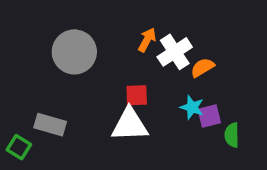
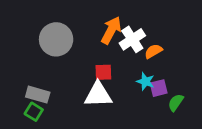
orange arrow: (147, 40) -> (111, 30), size x1.5
green semicircle: (232, 135) -> (176, 102), turned 36
green square: (19, 147) -> (34, 112), moved

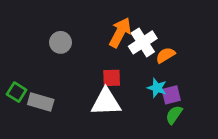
gray circle: (56, 39) -> (61, 42), size x0.6
green semicircle: (176, 102) -> (174, 115), moved
green square: (34, 112) -> (17, 92), moved

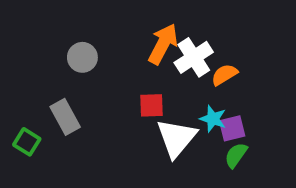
green square: (17, 92) -> (27, 142), moved
gray rectangle: (41, 102) -> (65, 117), moved, turned 45
white triangle: (106, 102) -> (176, 138), moved, turned -48

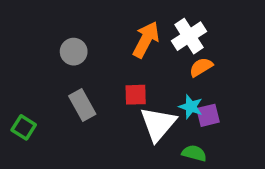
white cross: (194, 57) -> (189, 36), moved
gray rectangle: (65, 117) -> (82, 105), moved
green semicircle: (236, 155) -> (194, 153), moved, turned 70

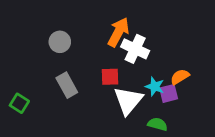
white cross: (189, 36) -> (135, 49), moved, turned -32
orange semicircle: (201, 67) -> (180, 77), moved

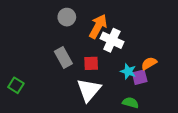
gray circle: (60, 42) -> (67, 17), moved
gray rectangle: (67, 85) -> (63, 58), moved
white triangle: (128, 100) -> (89, 90), moved

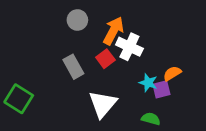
red square: (91, 63) -> (105, 59), moved, turned -35
green square: (16, 85) -> (19, 99), size x1.5

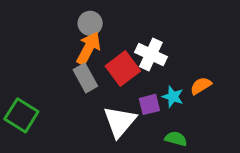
orange arrow: (113, 31) -> (89, 48), moved
red square: (105, 59) -> (123, 69), size x1.5
purple square: (161, 89) -> (149, 104), moved

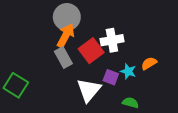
gray circle: (90, 23) -> (67, 17), size x1.5
white cross: (151, 54) -> (112, 40), turned -35
purple square: (149, 104) -> (111, 77), turned 35

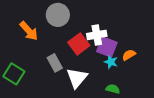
orange arrow: (66, 36) -> (29, 31), moved, turned 110
gray rectangle: (63, 58) -> (55, 63), moved
purple square: (111, 77) -> (107, 47), moved, size x1.5

